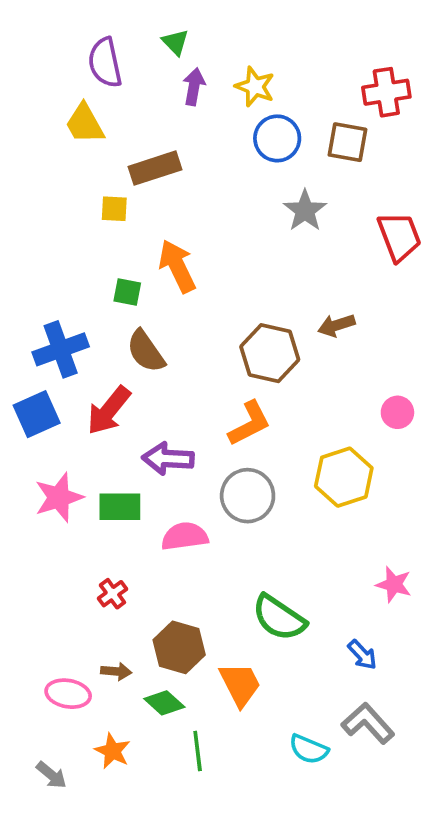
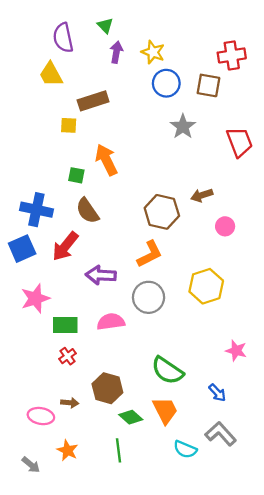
blue cross: (61, 349) -> (36, 210), turned 32
pink circle: (397, 412) -> (225, 226), moved
green rectangle: (120, 507) -> (65, 325), moved
orange trapezoid: (240, 684) -> (165, 410), moved
green diamond: (164, 703) -> (131, 417), moved

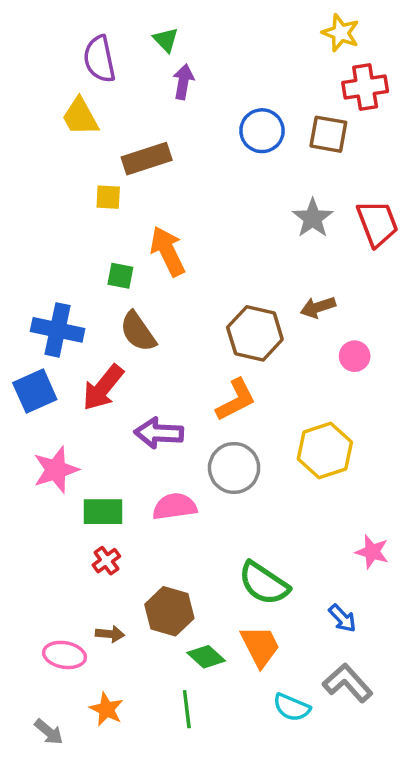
yellow star: (153, 52) -> (341, 33), moved
gray star: (183, 126) -> (313, 218), moved

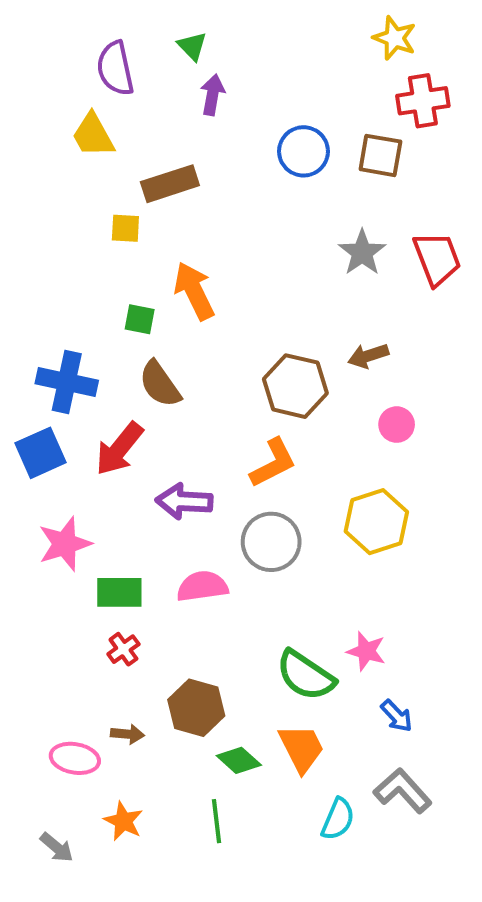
pink circle: (355, 356) -> (397, 425), moved
pink star: (372, 552) -> (366, 651), moved
cyan semicircle: (292, 707) -> (338, 819), turned -90

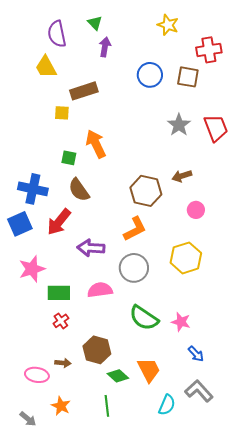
yellow star: (395, 38) -> (168, 25), moved
green semicircle: (306, 675) -> (144, 318), moved

